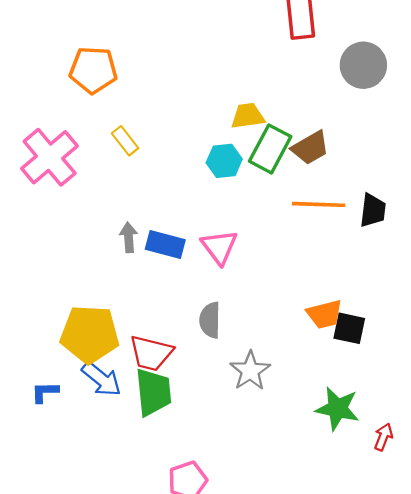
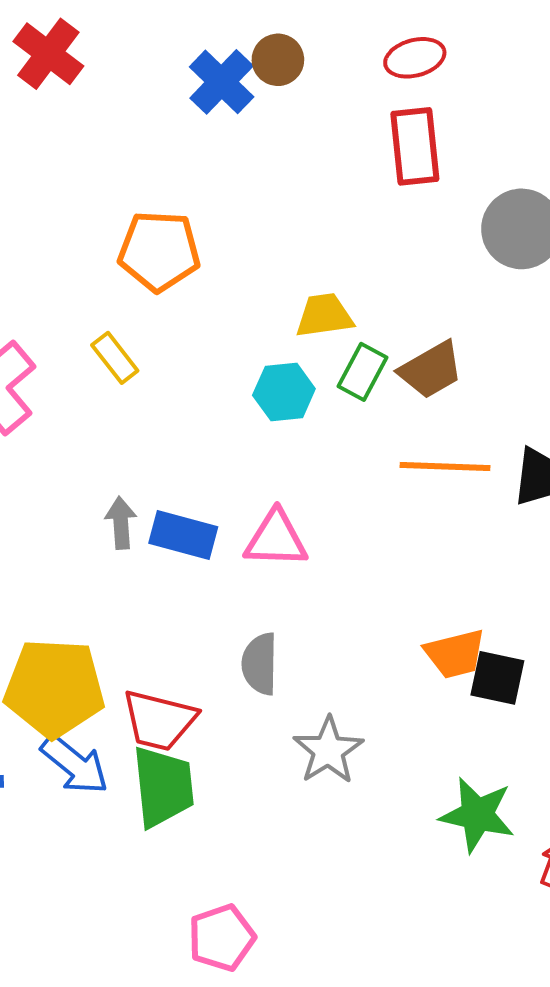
orange pentagon: (93, 70) -> (159, 251), moved
green rectangle: (270, 149) -> (362, 372), size x0.7
pink triangle: (219, 247) -> (276, 539), turned -51

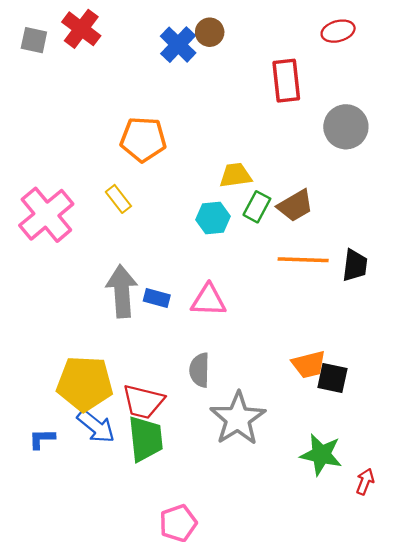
red ellipse: (415, 58) -> (338, 31), moved
gray arrow: (121, 523) -> (122, 291), size x1.8
blue rectangle: (183, 535) -> (157, 298), size x0.7
gray star: (328, 750) -> (238, 418), size x1.4

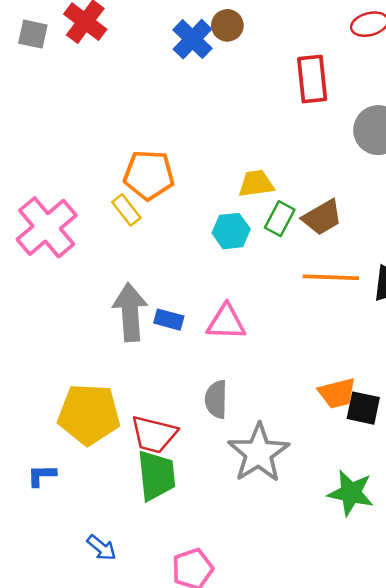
orange pentagon: (143, 139) -> (149, 175), moved
blue arrow: (96, 426) -> (101, 548), moved, size x0.7

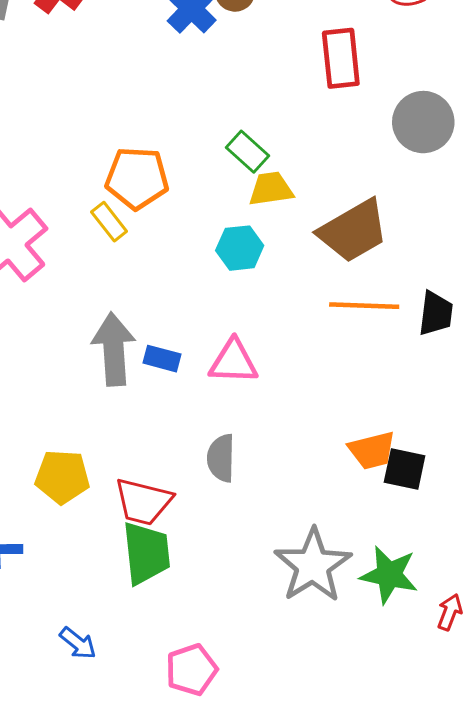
brown trapezoid: (322, 217) -> (353, 231), size x1.4
green rectangle: (280, 219) -> (247, 152), moved, turned -76
yellow pentagon: (89, 414) -> (62, 477), size x0.7
gray star: (259, 453) -> (313, 565), moved

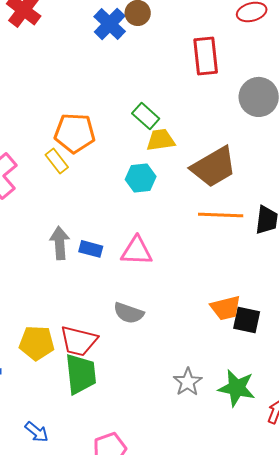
gray arrow: (114, 349) -> (60, 243), size x0.7
gray semicircle: (221, 458) -> (129, 313), turned -72
yellow pentagon: (62, 477) -> (37, 343), moved
gray star: (313, 565) -> (188, 382), size x0.6

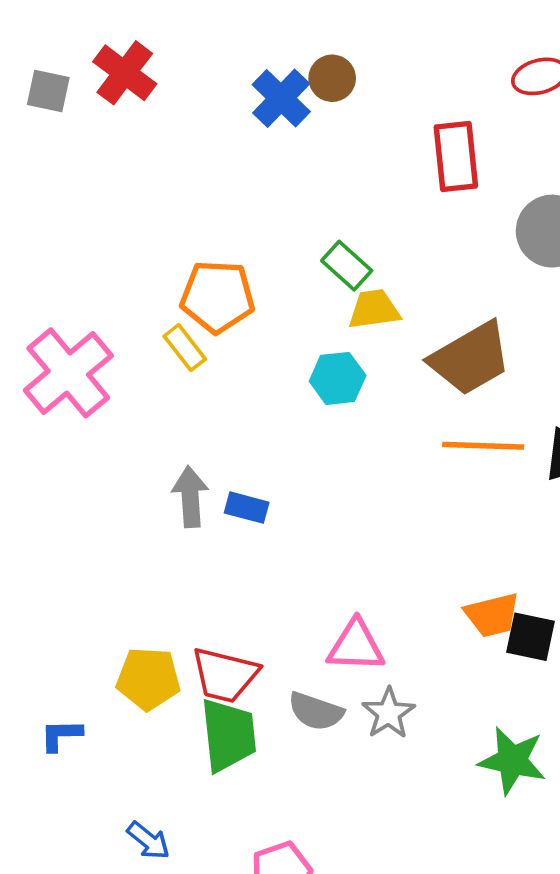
pink triangle: (137, 251) -> (356, 646), moved
gray semicircle: (129, 313) -> (316, 711), moved
gray star: (188, 382) -> (389, 713), moved

